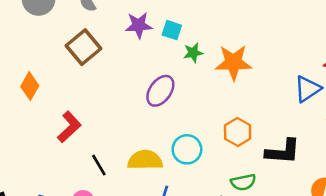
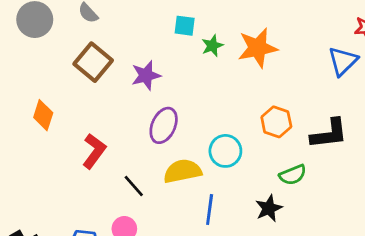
purple star: (139, 25) -> (146, 75), moved
purple ellipse: (160, 91) -> (164, 125), moved

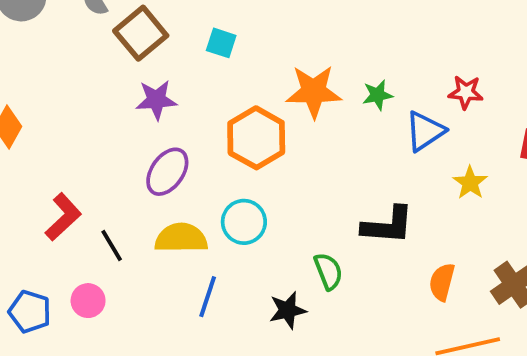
green star: (212, 46) -> (378, 95), moved
brown square: (93, 62) -> (141, 33), moved
orange hexagon: (276, 122) -> (256, 138), moved, size x1.4
red L-shape: (94, 151) -> (63, 217), moved
green semicircle: (293, 175) -> (328, 271), turned -100

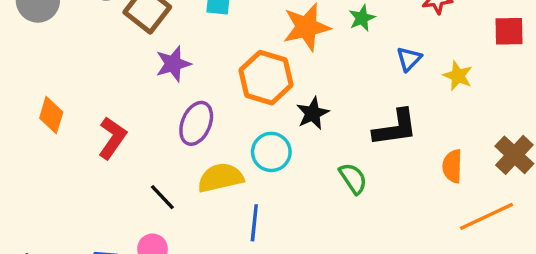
blue triangle: (425, 131) -> (409, 59), moved, size x0.7
red L-shape: (63, 217) -> (112, 138), moved
black star: (288, 310) -> (313, 113), moved

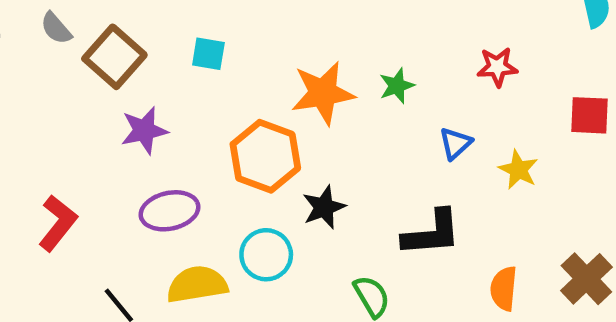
purple ellipse: (196, 123) -> (170, 211), turned 51

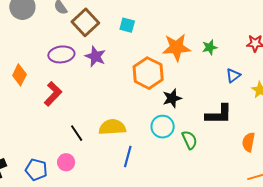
purple star: (144, 130) -> (95, 56), turned 30
purple ellipse: (170, 211) -> (61, 54), moved
cyan circle: (266, 255) -> (163, 127), moved

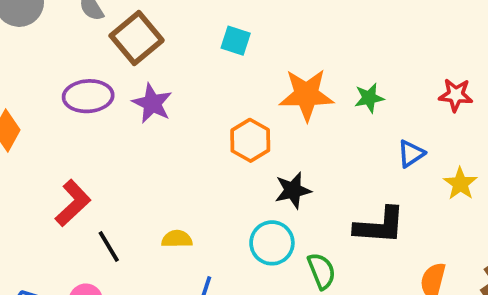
cyan square: (127, 25) -> (236, 41), moved
orange hexagon: (148, 73) -> (250, 140), size x0.7
red L-shape: (53, 94) -> (73, 203), moved
yellow semicircle: (112, 127) -> (177, 239), size x0.6

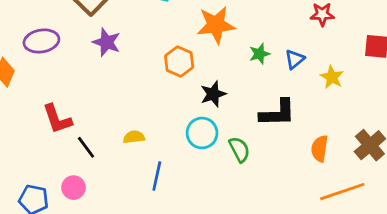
purple ellipse: (88, 96) -> (41, 41), moved
green star: (369, 98) -> (260, 54), moved
red L-shape: (73, 203) -> (57, 119), turned 120

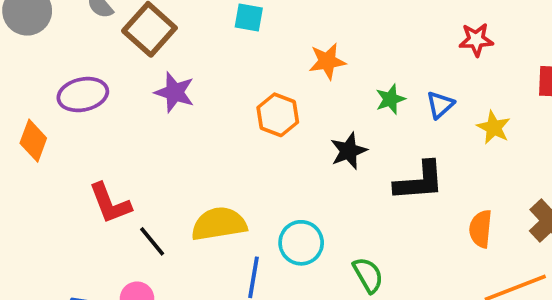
orange star: (216, 25) -> (327, 61), size x0.7
black star: (213, 94) -> (349, 151), moved
cyan circle: (202, 133) -> (301, 243), moved
yellow semicircle: (134, 137) -> (219, 224), size x1.8
green semicircle: (239, 149) -> (368, 275), moved

